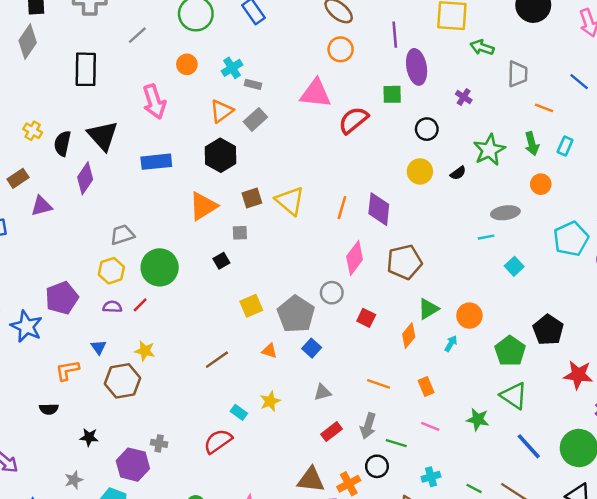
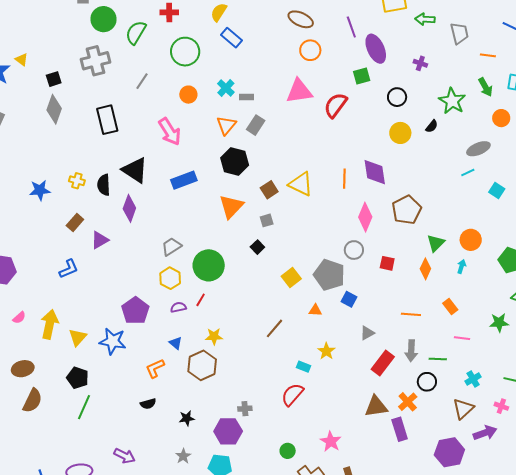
red rectangle: (332, 432) -> (383, 363), size x1.4

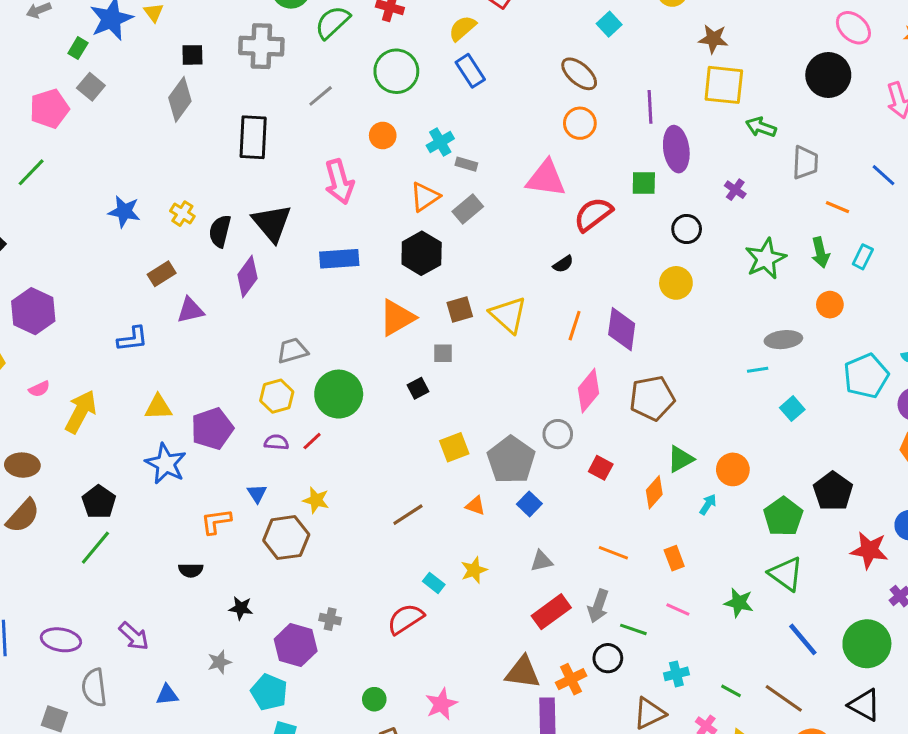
black semicircle: (432, 126) -> (563, 264), moved
yellow triangle: (78, 337) -> (158, 407), moved, turned 30

